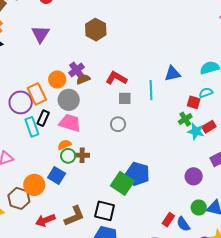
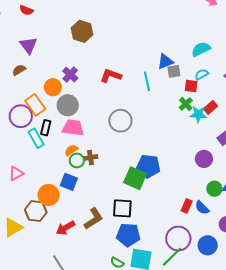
brown semicircle: (83, 79) -> (19, 70), moved
gray square: (125, 98) -> (174, 71), moved
gray circle: (118, 124) -> (120, 121), size x1.5

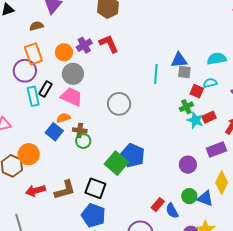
red L-shape: (111, 76) -> (109, 44), moved, turned 30
orange rectangle: (35, 105) -> (33, 54), moved
green circle: (77, 160) -> (83, 141), moved
blue square: (69, 182) -> (54, 132), moved

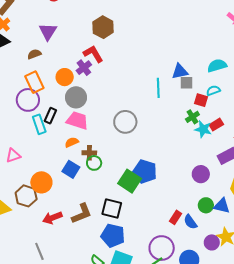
red L-shape: (109, 44) -> (93, 54), moved
blue square: (54, 132) -> (71, 169), moved

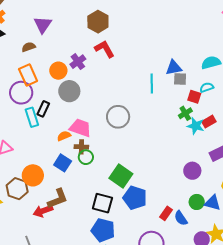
red L-shape: (93, 54) -> (105, 49), moved
pink trapezoid: (77, 120) -> (80, 128), moved
blue pentagon: (145, 171) -> (135, 198), moved
brown L-shape: (82, 214) -> (58, 199), moved

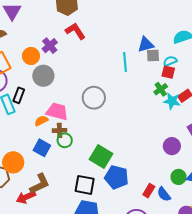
cyan semicircle: (207, 87) -> (170, 61), moved

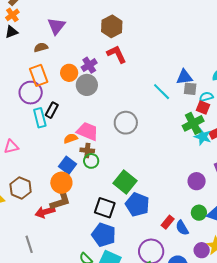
cyan line: (125, 62) -> (162, 92), turned -48
gray circle: (43, 76) -> (87, 85), moved
green cross: (161, 89) -> (193, 123), size x1.5
orange circle: (13, 162) -> (61, 183), moved

